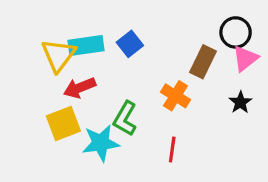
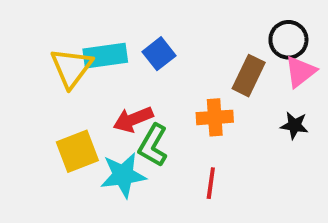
red arrow: (80, 88) -> (133, 119), moved
orange cross: (175, 96) -> (215, 117), turned -36
black star: (240, 102) -> (294, 125), turned -30

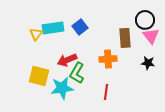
yellow triangle: (71, 68) -> (36, 34), size x0.6
pink triangle: (300, 72) -> (151, 36), turned -30
brown rectangle: (249, 76) -> (125, 38), turned -30
yellow square: (77, 151) -> (39, 76), turned 35

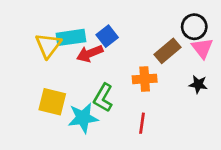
yellow triangle: (36, 34) -> (48, 45), size x1.5
brown rectangle: (125, 38) -> (167, 51), turned 54
red arrow: (67, 60) -> (90, 54), moved

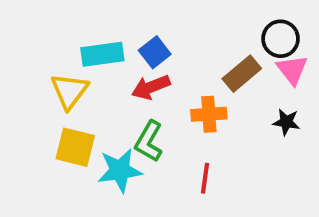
yellow triangle: (48, 45) -> (69, 91), moved
red arrow: (90, 54) -> (151, 87), moved

